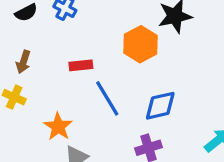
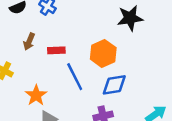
orange hexagon: (141, 44) -> (103, 53), moved
brown arrow: (23, 62) -> (29, 42), moved

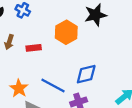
orange hexagon: (103, 53) -> (66, 32), moved
blue line: (75, 77) -> (53, 85), moved, turned -30

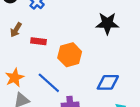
orange hexagon: (66, 32) -> (70, 55), moved
blue diamond: (86, 74) -> (108, 82), moved

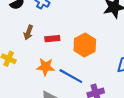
orange star: (15, 78) -> (45, 67), moved, turned -30

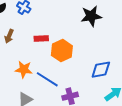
red rectangle: (52, 39) -> (41, 39), moved

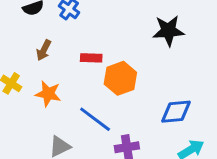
orange star: (24, 69) -> (48, 94), moved

